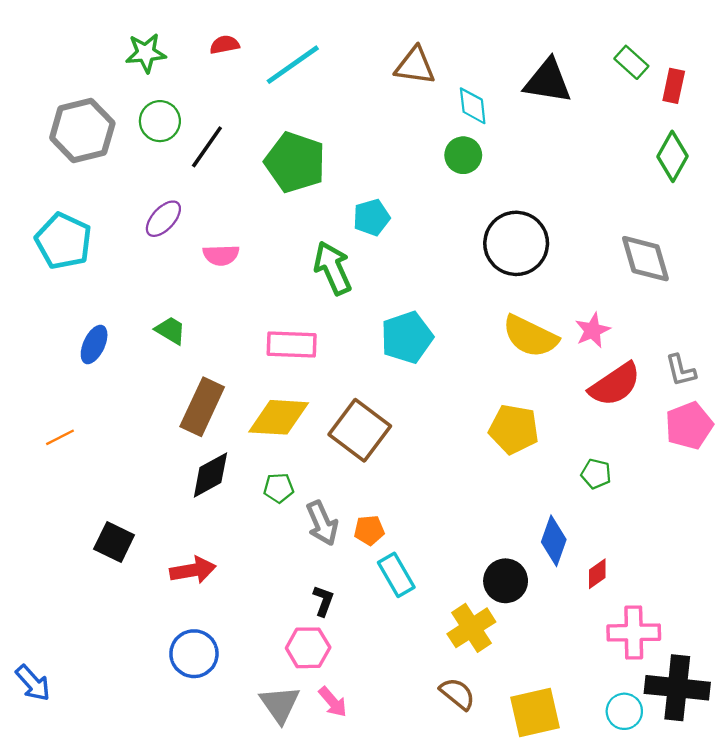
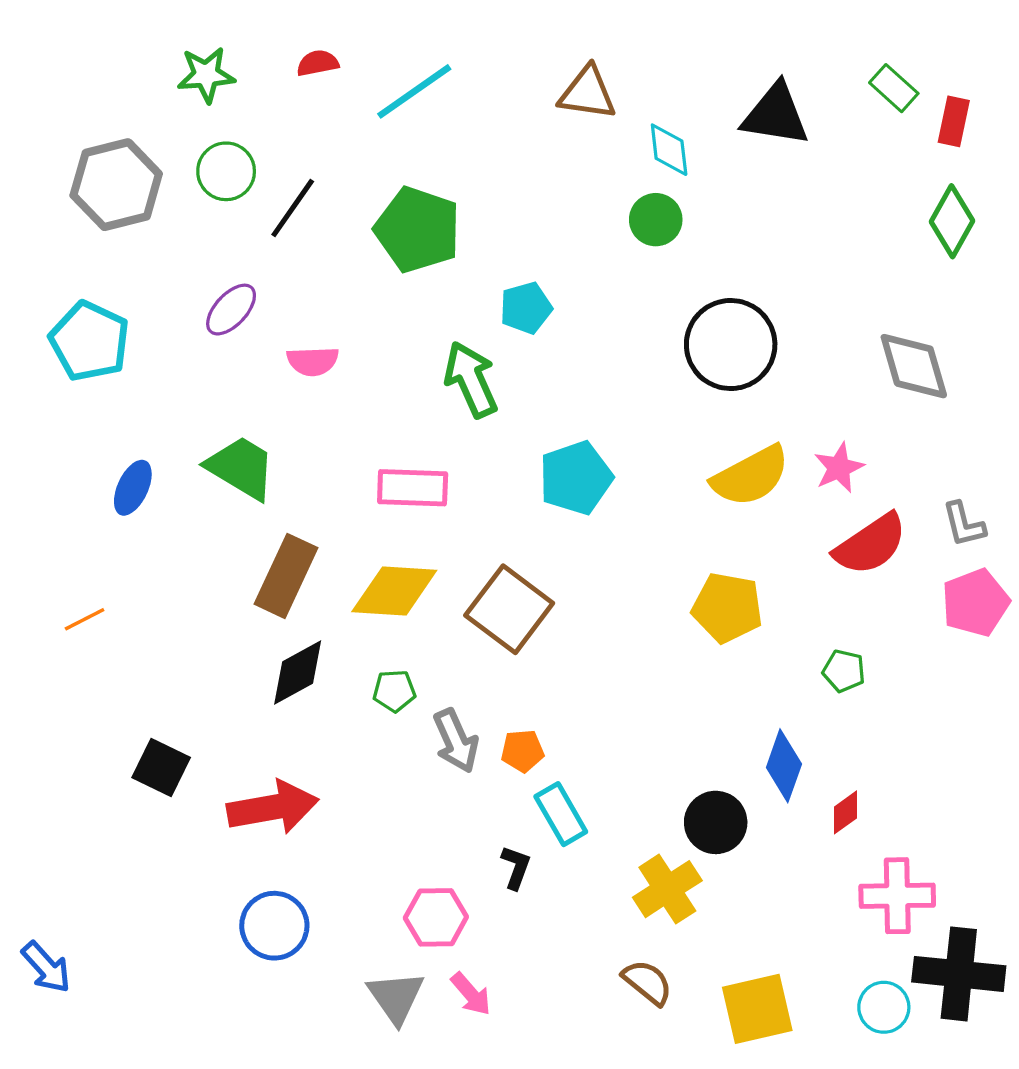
green trapezoid: (170, 330) -> (241, 468), size x1.6
yellow semicircle: (530, 336) -> (751, 476), turned -54
red arrow: (193, 570) -> (273, 807), size x1.4
black L-shape: (323, 601) -> (516, 867), moved

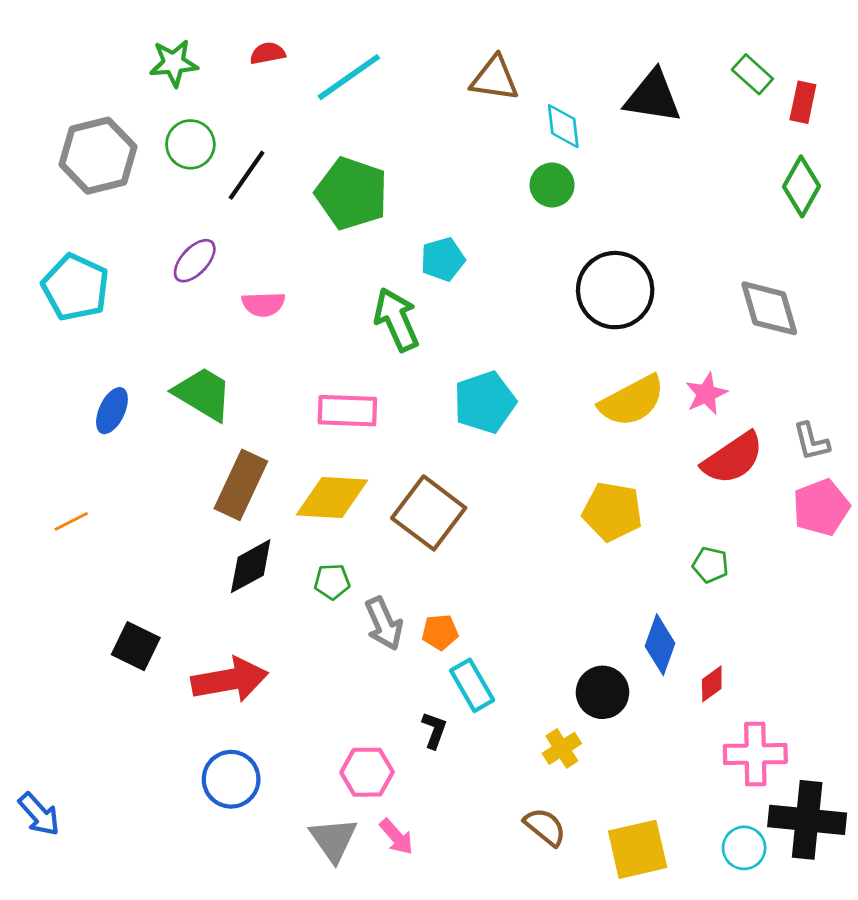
yellow cross: (667, 889) -> (562, 748), size x0.7

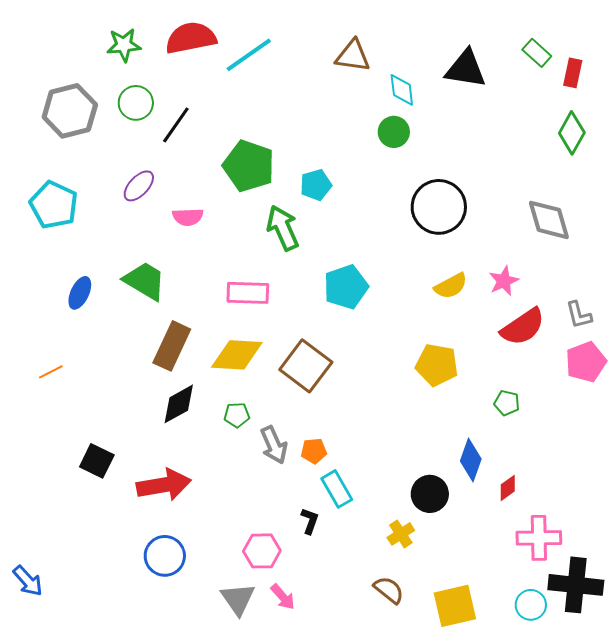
red semicircle: (268, 53) -> (191, 38), size x2.0
green pentagon: (352, 193) -> (249, 166), moved
yellow semicircle: (632, 401) -> (451, 286), size x0.7

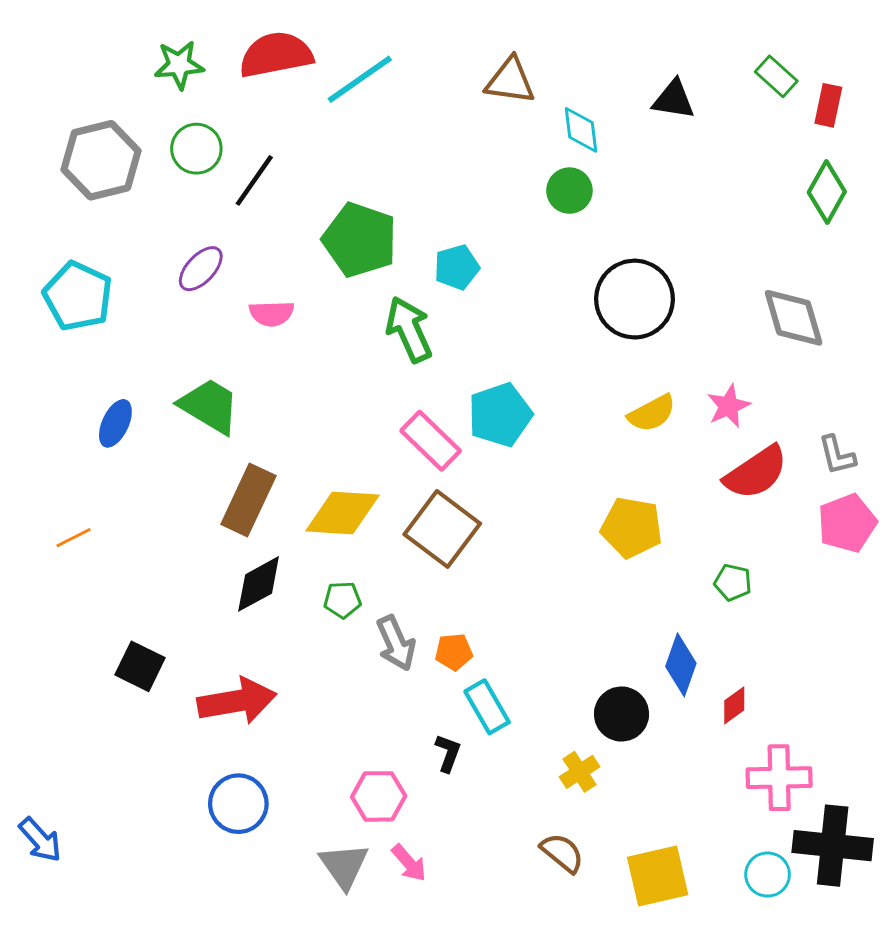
black triangle: (466, 69) -> (674, 100), size x0.7
pink rectangle: (248, 293) -> (431, 441), moved, turned 42

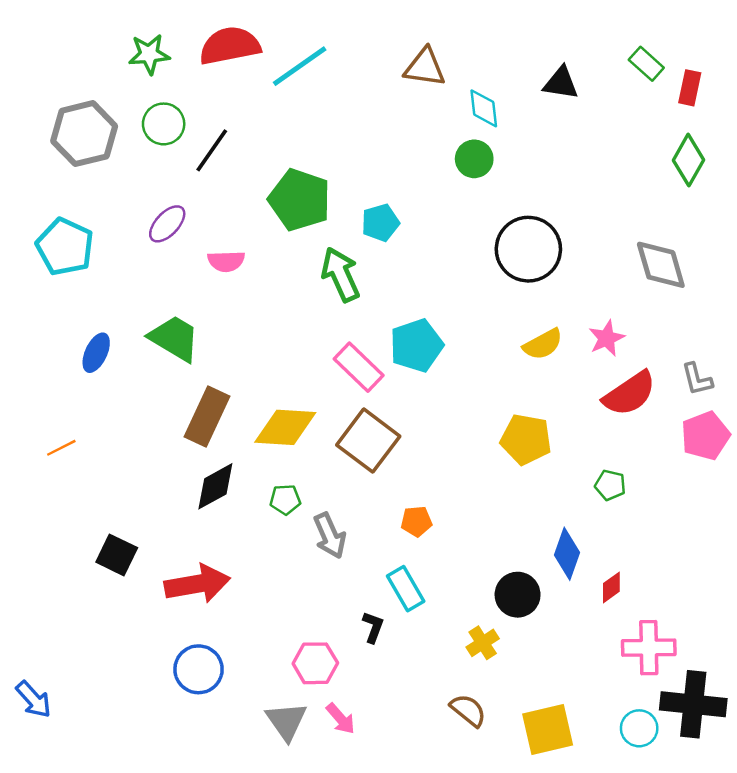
orange pentagon: (454, 652) -> (416, 521), moved

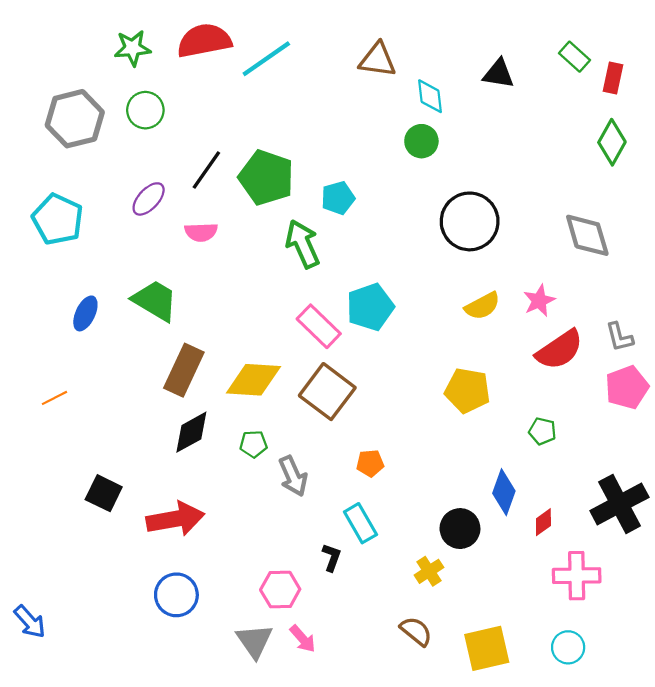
black line: (212, 150) -> (206, 170), moved
black cross: (693, 704) -> (619, 504), moved, turned -34

